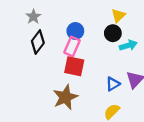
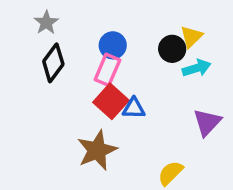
yellow triangle: (118, 16) -> (191, 37), moved
red square: (74, 66) -> (111, 101), turned 30
blue triangle: (113, 84) -> (134, 108), moved, turned 32

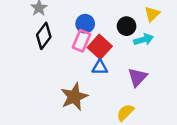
yellow triangle: (191, 37) -> (152, 14), moved
red square: (111, 101) -> (100, 47), moved
purple triangle: (207, 122) -> (137, 77), moved

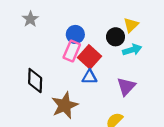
yellow triangle: (152, 14) -> (131, 25), moved
black diamond: (44, 36) -> (35, 81), moved, turned -35

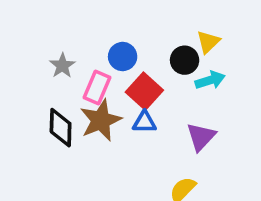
gray star: (30, 19) -> (62, 66), moved
pink rectangle: (72, 51) -> (97, 88), moved
brown star: (65, 105) -> (101, 120), moved

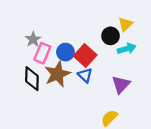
blue circle: (123, 57) -> (65, 52), moved
pink rectangle: (97, 88) -> (42, 53), moved
blue triangle: (144, 122) -> (85, 75), turned 42

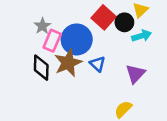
blue circle: (65, 52) -> (77, 39), size x1.6
red square: (85, 56) -> (104, 17), moved

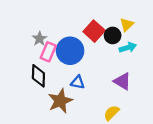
brown star: (68, 63) -> (60, 101), moved
blue triangle: (97, 64) -> (78, 82), moved, turned -32
purple triangle: (135, 74) -> (122, 81), turned -42

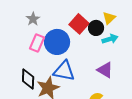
gray star: (40, 39) -> (33, 19), moved
black diamond: (38, 76) -> (28, 79), moved
blue triangle: (78, 82) -> (64, 71), size x1.6

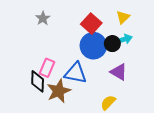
black circle: (96, 28) -> (112, 44), moved
blue circle: (57, 42) -> (93, 46), moved
pink rectangle: (37, 43) -> (47, 68), moved

